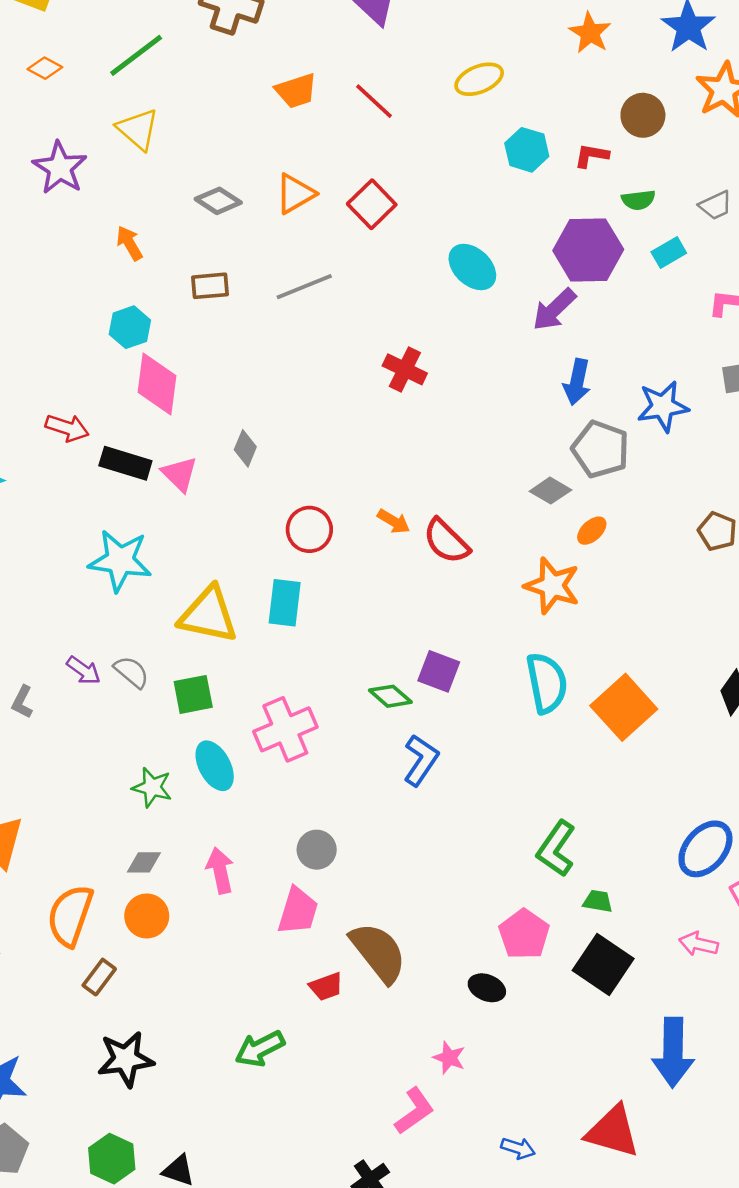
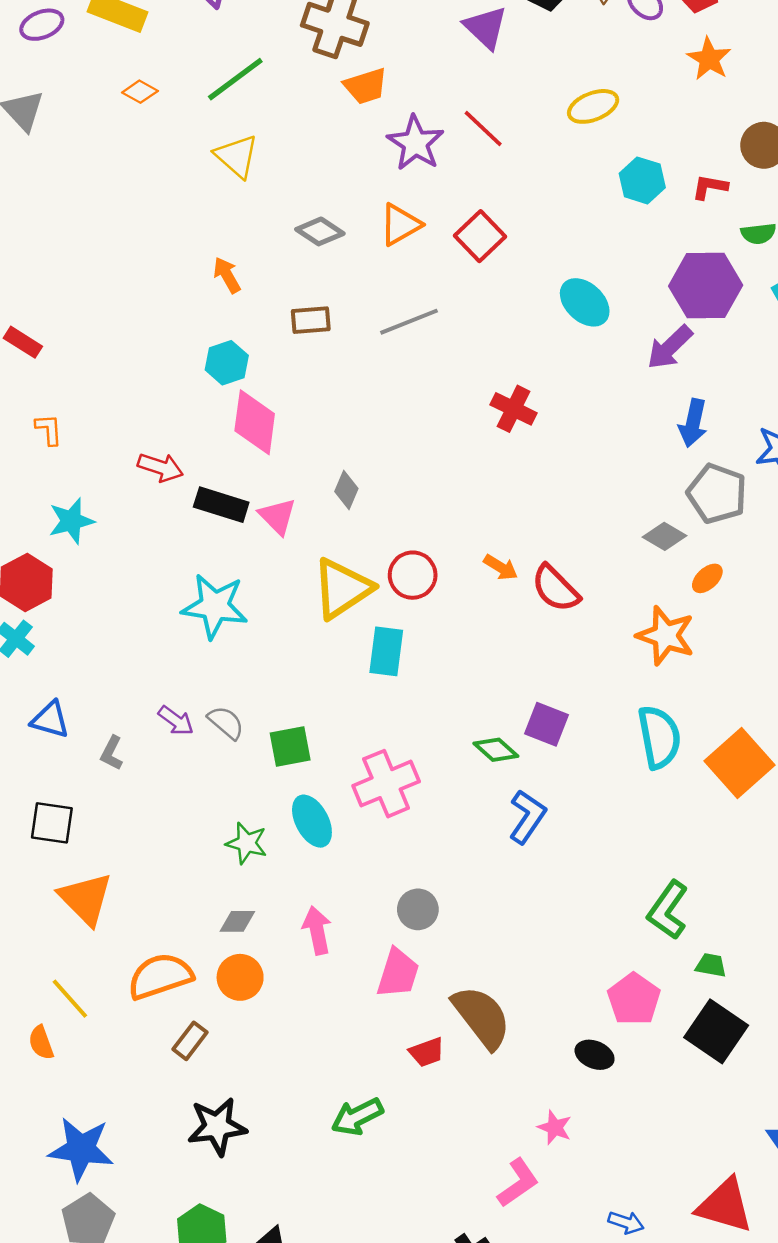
orange trapezoid: (296, 91) -> (366, 86), moved
purple star: (60, 168) -> (415, 143), moved
yellow triangle: (208, 615) -> (342, 589), moved, turned -46
orange semicircle: (70, 915) -> (160, 976), turned 52

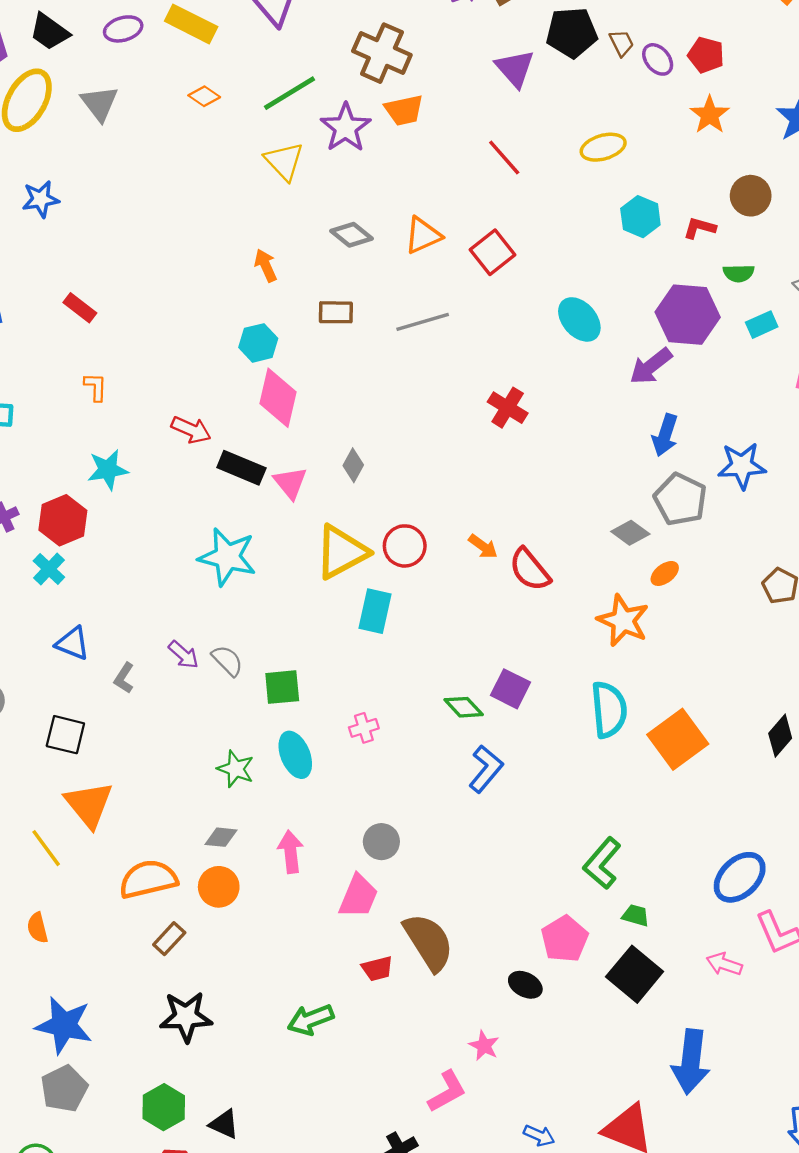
purple star: (415, 143) -> (346, 128), moved
pink cross: (386, 784) -> (364, 728), size x0.5
yellow line: (70, 999) -> (46, 848), moved

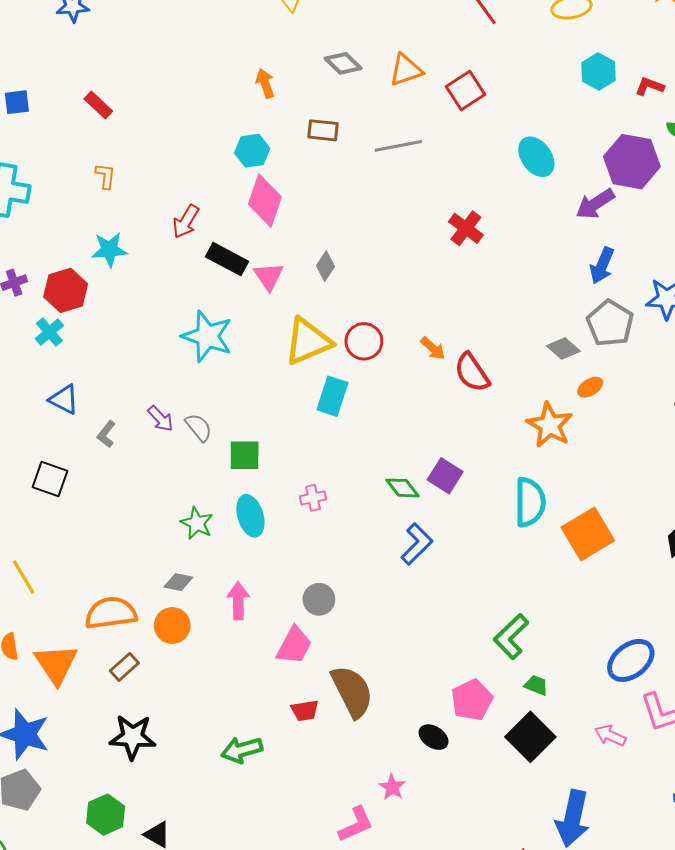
red arrow: (191, 430) -> (186, 221), turned 92
orange triangle: (89, 804) -> (56, 664), moved

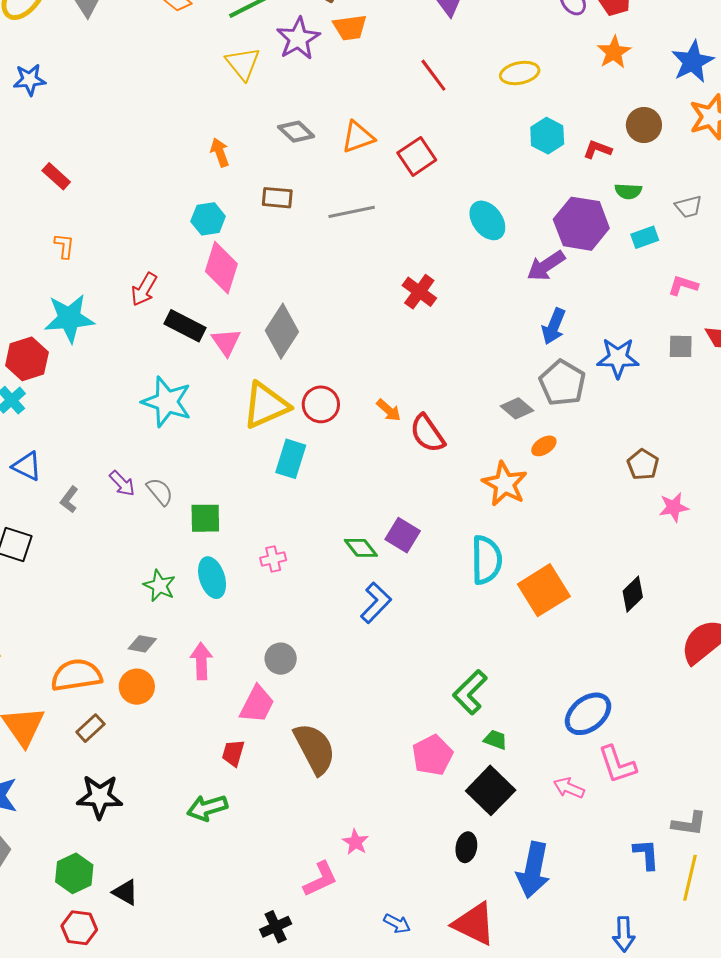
cyan star: (109, 250) -> (69, 318), size x1.4
gray diamond: (325, 266) -> (282, 331), size x1.8
red trapezoid: (305, 711) -> (233, 753), moved, turned 116
black ellipse: (434, 737) -> (466, 847), moved, turned 68

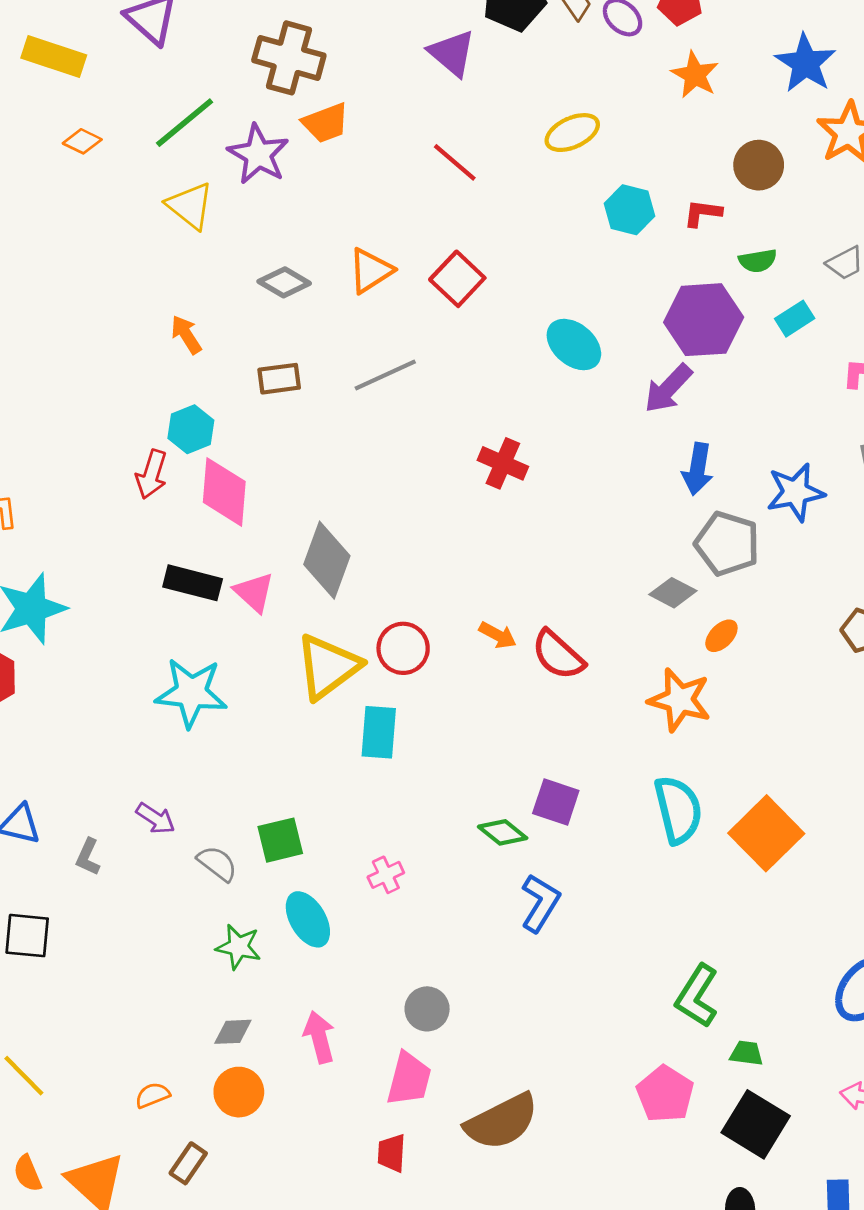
red arrow: (144, 289) -> (151, 474), moved
gray semicircle: (160, 492) -> (217, 864), moved
orange semicircle: (76, 675) -> (152, 1095), size x0.5
brown semicircle: (315, 749) -> (502, 1122), turned 104

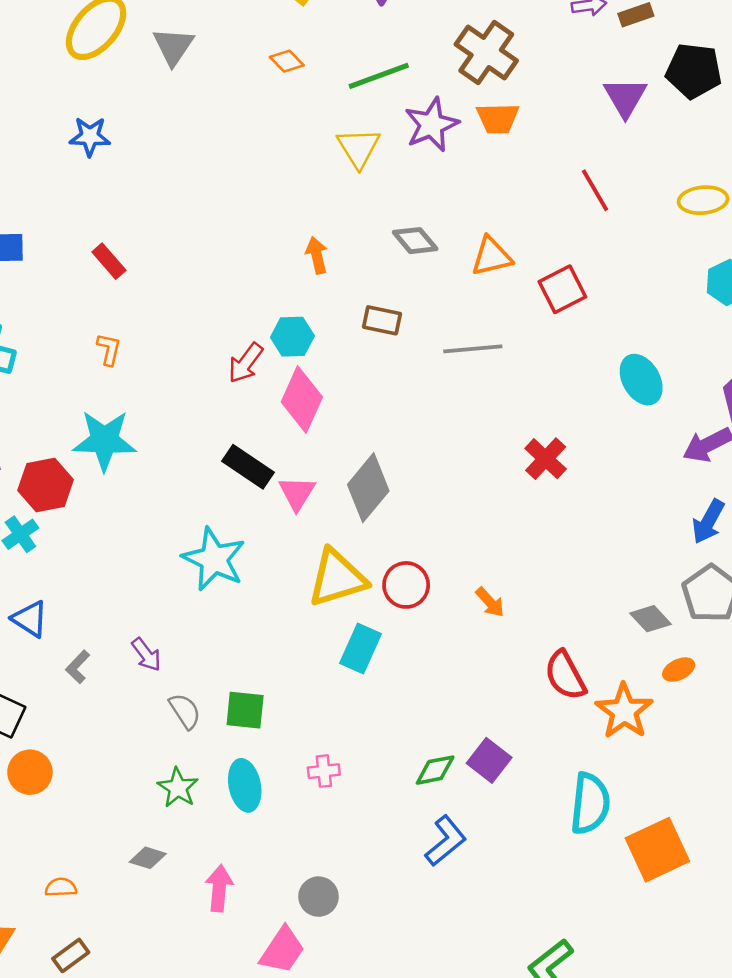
red semicircle: (558, 655) -> (565, 675), moved
green diamond: (503, 832) -> (435, 770), turned -69
orange circle: (239, 1092) -> (30, 772), moved

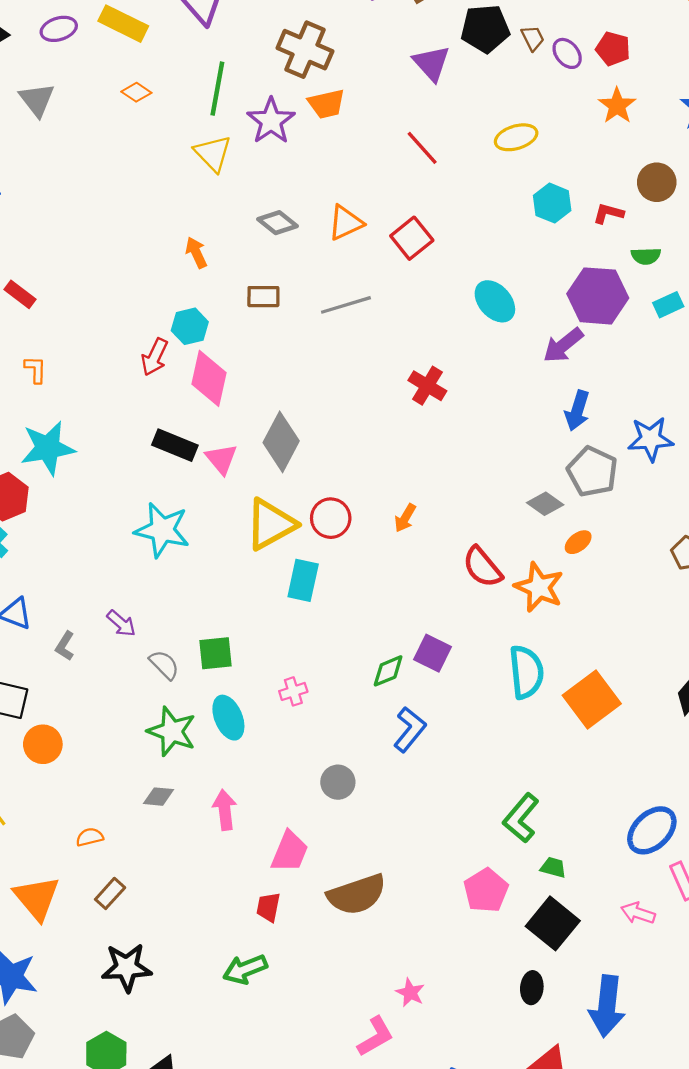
green line: (379, 76) -> (217, 89), turned -48
orange arrow: (490, 602) -> (405, 518), turned 84
green star: (178, 788) -> (172, 731), size x1.4
gray circle: (319, 897) -> (338, 782), moved

